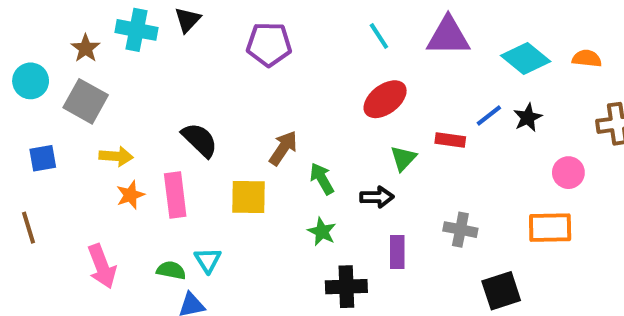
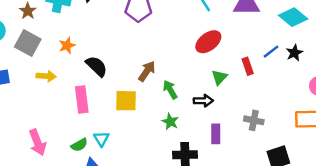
red rectangle: (450, 140) -> (248, 66), turned 63
orange star: (130, 195) -> (67, 45), moved
green semicircle: (171, 270) -> (79, 145), turned 140

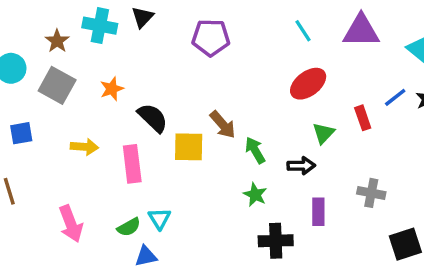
brown arrow: (147, 71) -> (223, 125), turned 105
yellow arrow: (46, 76) -> (84, 147), moved
yellow square: (126, 101) -> (189, 147), moved

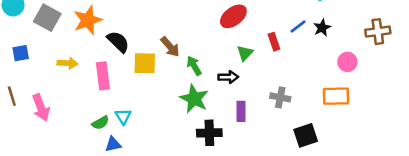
orange star: (112, 89) -> (88, 20), size x1.6
green star: (255, 195) -> (194, 99), size x1.6
pink arrow: (71, 224) -> (41, 108), moved

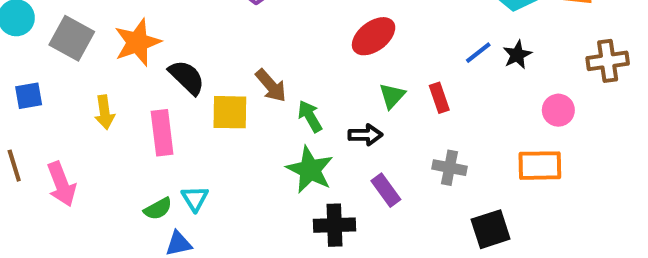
red rectangle: (274, 42) -> (439, 98), moved
yellow arrow: (68, 63) -> (105, 112), turned 78
purple rectangle: (241, 111) -> (386, 190), turned -36

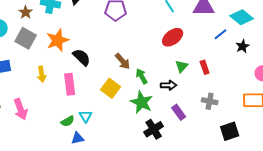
blue line: (478, 53) -> (221, 34), moved
yellow square: (230, 112) -> (111, 88), moved, turned 36
black cross: (335, 225) -> (154, 129), turned -30

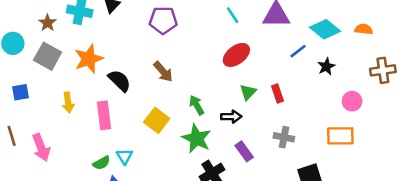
brown arrow: (123, 61) -> (163, 72), moved

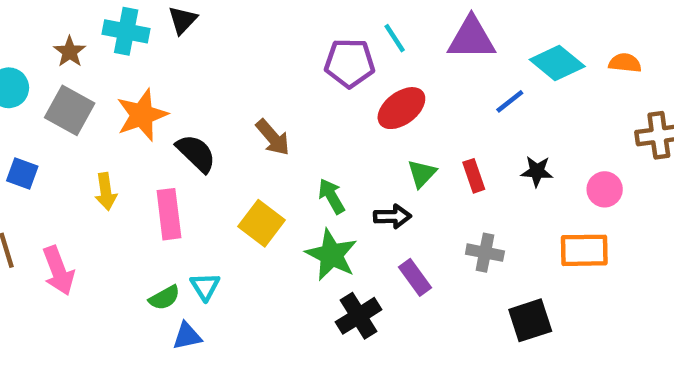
purple pentagon: (163, 20) -> (350, 63), moved
black star: (326, 66) -> (537, 171), moved, turned 30
blue square: (21, 92) -> (22, 174), turned 30

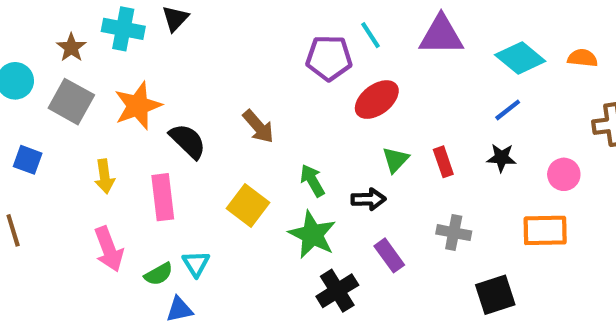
blue line: (510, 101) -> (508, 110), moved
pink arrow: (58, 271) -> (109, 249), moved

